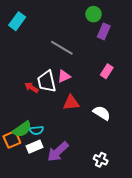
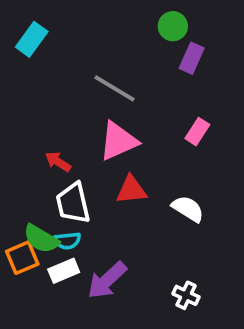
pink triangle: (64, 76) -> (118, 141), size x1.6
white trapezoid: (47, 81) -> (73, 203), moved
green semicircle: (22, 129) -> (41, 239), turned 66

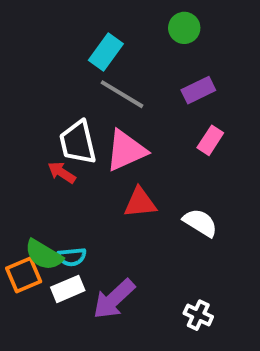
cyan rectangle: (32, 39) -> (106, 52), moved
purple rectangle: (192, 58) -> (198, 90), moved, turned 40
white trapezoid: (73, 203) -> (78, 142), moved

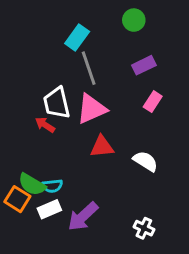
gray line: (122, 94) -> (89, 68), turned 40
orange square: (24, 275) -> (17, 199), turned -35

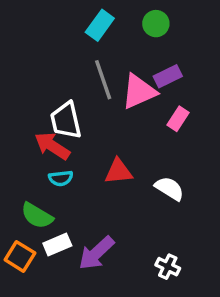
cyan rectangle: (77, 38) -> (100, 25), moved
pink triangle: (92, 109) -> (139, 92), moved
red arrow: (45, 125) -> (52, 146), size x1.5
cyan semicircle: (52, 186) -> (61, 178), moved
orange square: (17, 199) -> (20, 256), moved

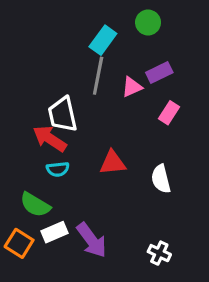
cyan rectangle: (100, 25) -> (103, 40), moved
gray line: (103, 80) -> (98, 76), turned 30
pink triangle: (139, 92) -> (132, 87), size x0.6
white semicircle: (169, 188) -> (161, 179), turned -136
purple arrow: (96, 253) -> (92, 240), turned -84

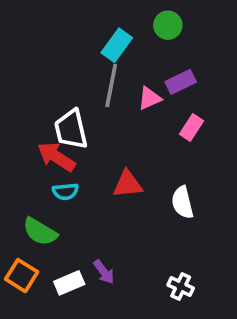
white rectangle: (55, 232) -> (69, 283), moved
purple arrow: (92, 240) -> (104, 272), size x0.6

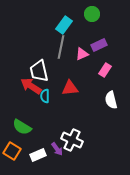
red triangle: (128, 184) -> (70, 88), moved
cyan semicircle: (66, 191) -> (45, 96), moved, turned 96
white semicircle: (182, 202) -> (111, 100), moved
white cross: (181, 287) -> (72, 140), moved, size x1.5

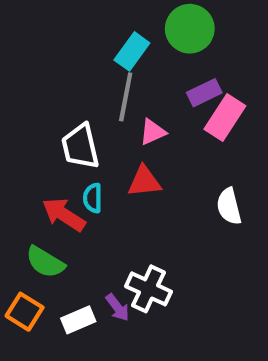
green circle: (92, 14) -> (190, 29), size x1.5
pink triangle: (82, 54) -> (153, 132), moved
pink rectangle: (105, 70) -> (225, 118), moved, size x1.5
red arrow: (31, 86) -> (64, 215), moved

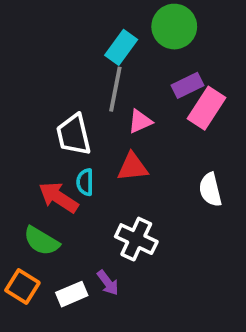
white cross: (148, 289) -> (136, 239), moved

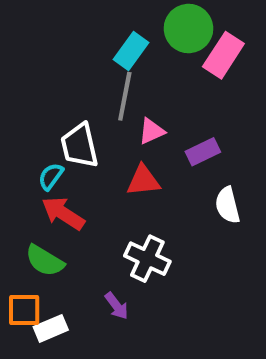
purple rectangle: (188, 85) -> (203, 152), moved
pink rectangle: (206, 108) -> (223, 55), moved
cyan semicircle: (85, 182) -> (51, 176), moved, turned 36
orange square: (22, 287) -> (24, 310), turned -32
white rectangle: (72, 294) -> (51, 328), moved

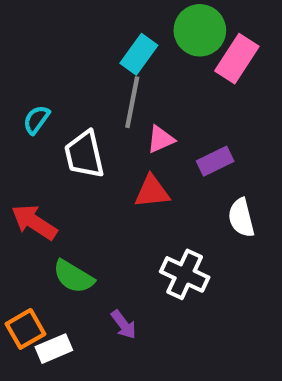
cyan semicircle: (51, 176) -> (36, 120), moved
red arrow: (63, 213) -> (34, 222), moved
white cross: (147, 259) -> (185, 274), moved
green semicircle: (45, 261) -> (73, 277), moved
orange square: (24, 310) -> (25, 329), turned -30

